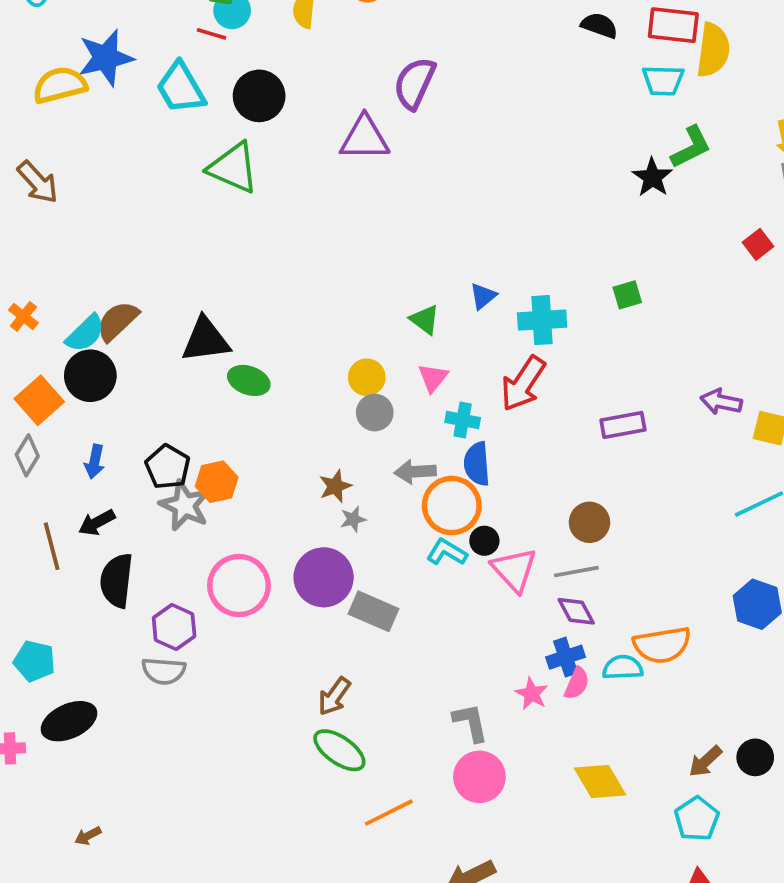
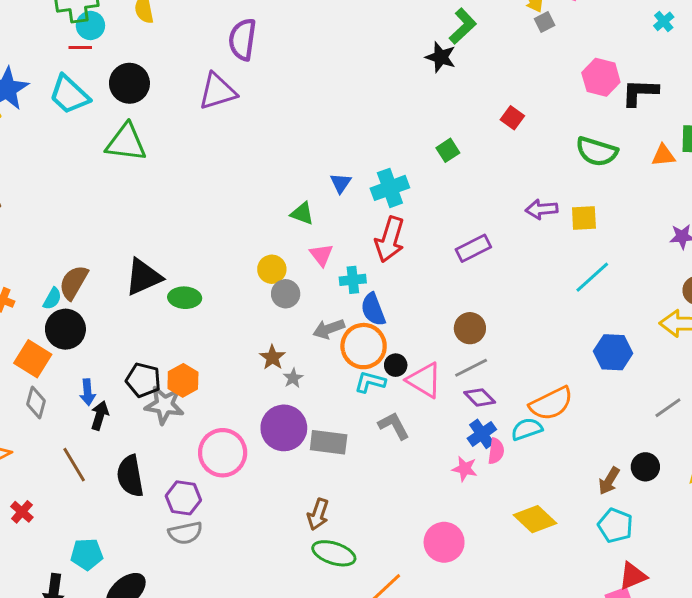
red square: (758, 244) -> (512, 118), moved
cyan semicircle: (85, 333) -> (52, 299), size x0.7
black arrow: (97, 523) -> (100, 416), moved, turned 152
gray L-shape: (471, 722) -> (394, 426), moved

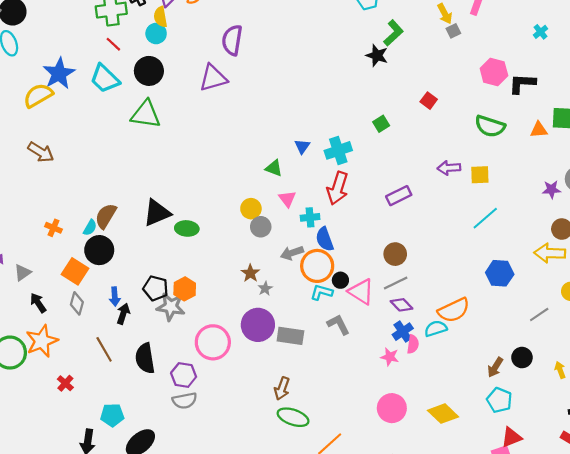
cyan circle: (90, 25) -> (156, 34), moved
red line: (80, 47) -> (113, 44), turned 42
yellow diamond: (535, 519) -> (443, 414), moved
pink circle: (444, 542) -> (392, 408), moved

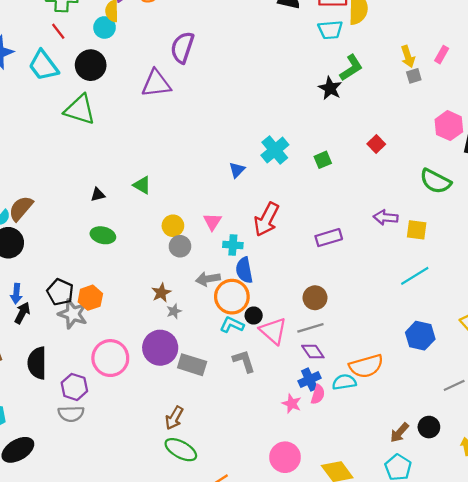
cyan cross: (338, 150) -> (275, 150), moved, turned -30
green triangle: (274, 168) -> (142, 185), moved
black triangle: (157, 213) -> (98, 195), moved, size x0.5

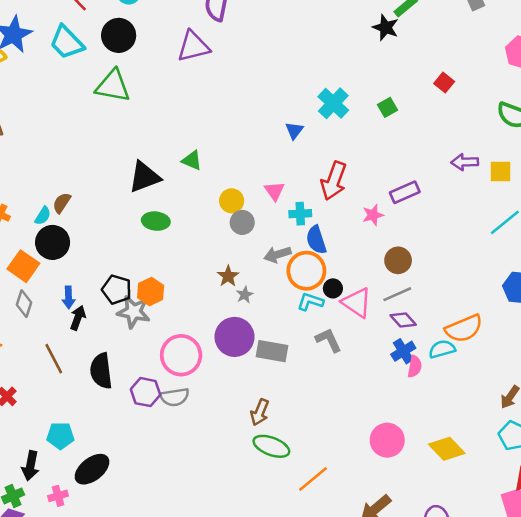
black triangle: (98, 195) -> (145, 177), size x2.0
brown semicircle: (21, 208) -> (62, 203), size x0.7
pink star: (292, 404) -> (373, 215), moved, turned -30
gray semicircle: (71, 414) -> (175, 397), moved

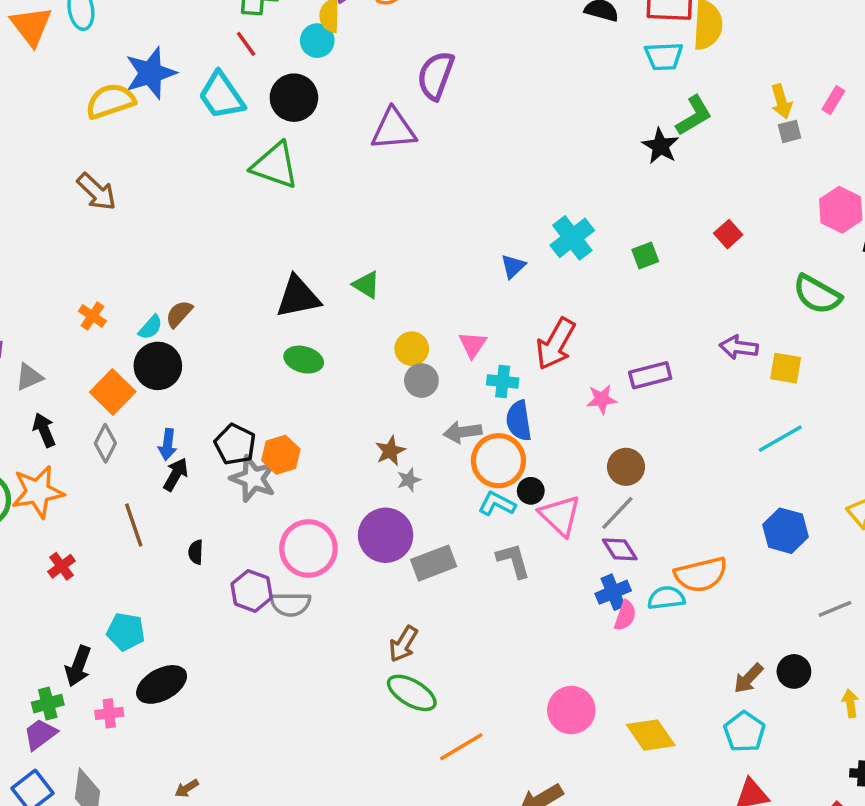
gray line: (397, 294) -> (617, 513), turned -32
gray rectangle: (272, 351) -> (434, 563), turned -40
black semicircle: (101, 371) -> (196, 552), size x0.5

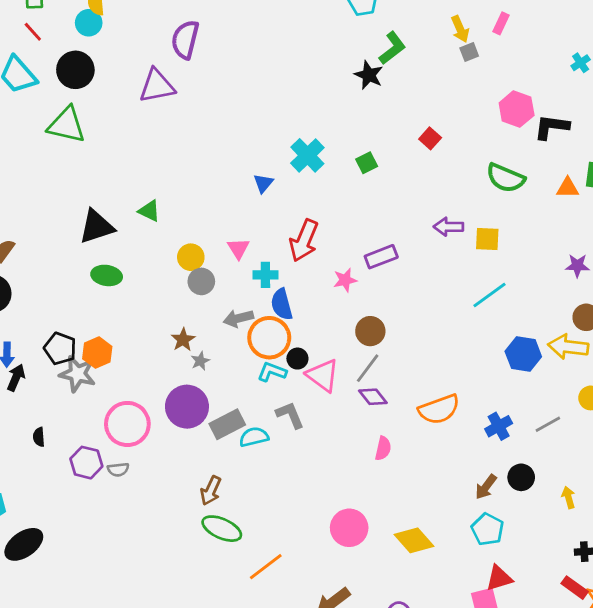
blue hexagon: (785, 531) -> (523, 354), moved
blue cross: (613, 592) -> (499, 426), moved
cyan semicircle: (666, 598) -> (254, 437), moved
gray semicircle: (290, 604) -> (118, 470), size x0.7

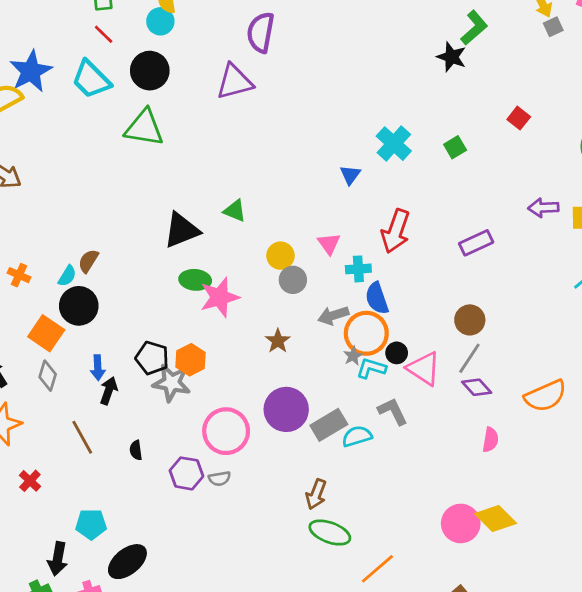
pink star: (345, 280) -> (220, 297), moved, size x1.6
gray star: (200, 361) -> (353, 356), moved
yellow diamond: (414, 540) -> (496, 519), moved

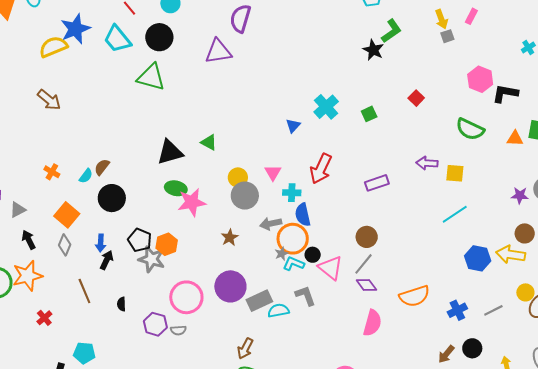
gray circle: (293, 280) -> (245, 196), size x1.4
black circle: (79, 306) -> (112, 198), moved
pink semicircle: (490, 440) -> (372, 323), size x1.5

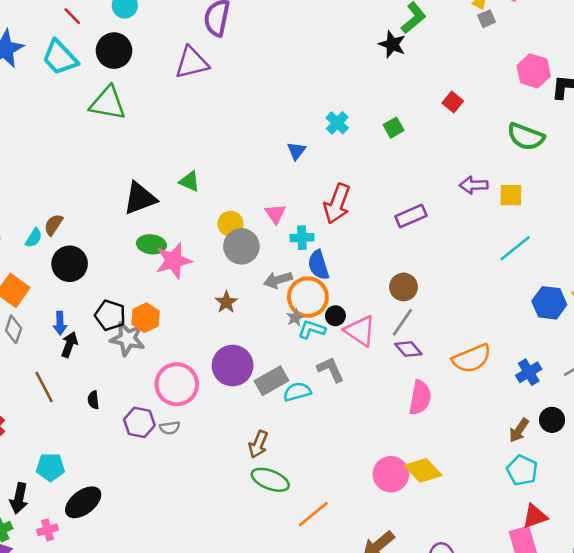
cyan cross: (326, 107) -> (337, 123), size x0.7

